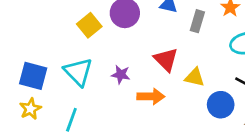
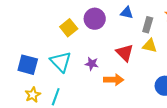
yellow triangle: (195, 77) -> (150, 46), moved
yellow star: (30, 109) -> (33, 95), moved

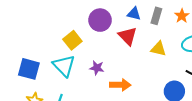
gray rectangle: (148, 25) -> (156, 16), moved
yellow square: (69, 28) -> (72, 40), moved
red triangle: (125, 53) -> (128, 36), moved

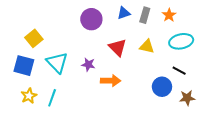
blue triangle: (134, 14) -> (124, 13), turned -32
red triangle: (128, 36) -> (118, 47), moved
yellow square: (72, 40) -> (34, 38), moved

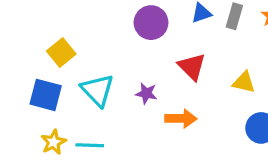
yellow triangle: (147, 46) -> (244, 82), moved
cyan line: (52, 98) -> (90, 145), turned 72

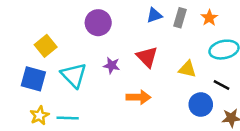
purple circle: (151, 23) -> (98, 23), moved
purple star: (146, 93) -> (112, 65), moved

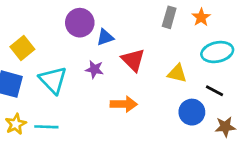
blue triangle: (154, 15) -> (105, 37), moved

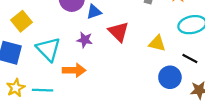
orange arrow: (124, 104) -> (74, 70), moved

